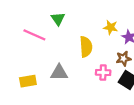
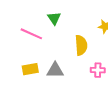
yellow rectangle: (28, 81) -> (30, 69), moved

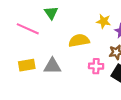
yellow semicircle: (81, 45) -> (79, 41), turned -96

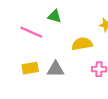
green triangle: (51, 13) -> (55, 16), turned -40

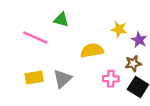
gray triangle: (56, 69) -> (62, 79), turned -42

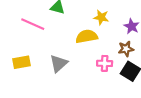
yellow star: (119, 29) -> (101, 17), moved
yellow rectangle: (34, 78) -> (22, 62), moved

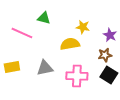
gray triangle: (59, 63) -> (45, 68), turned 30
pink cross: (105, 63) -> (77, 76), moved, size x1.5

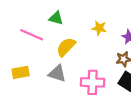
yellow semicircle: (70, 44) -> (66, 47), moved, turned -36
gray triangle: (45, 68) -> (57, 73), turned 30

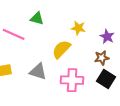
yellow semicircle: (66, 47) -> (61, 49), moved

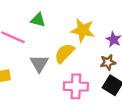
yellow star: (78, 28) -> (83, 30), size x1.5
gray triangle: (38, 72) -> (39, 63), moved, turned 42

